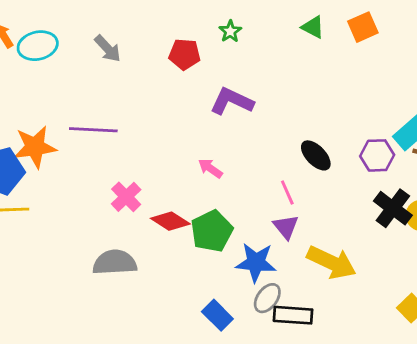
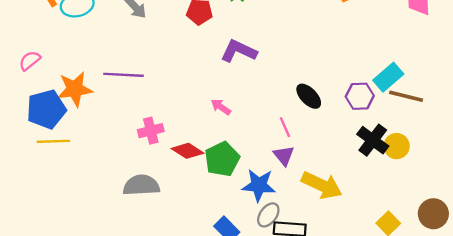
pink cross: (126, 197) -> (151, 131), turned 30

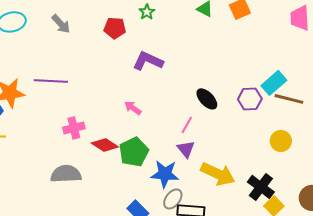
pink line: (285, 127) -> (187, 125), turned 54
black cross: (373, 140) -> (261, 187), moved

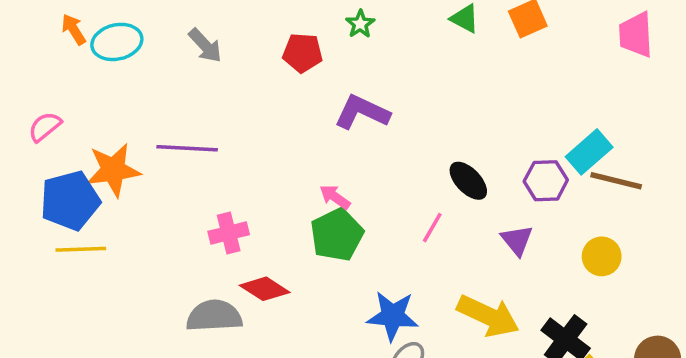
red diamond: (105, 145) -> (265, 289), moved
purple triangle: (186, 149) -> (517, 240), moved
green pentagon: (134, 152) -> (337, 235), moved

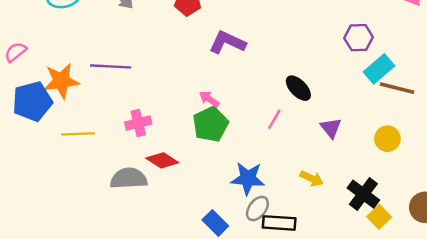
purple hexagon: (546, 181) -> (359, 38), moved
yellow line: (81, 249) -> (78, 134), moved
yellow arrow: (488, 316) -> (312, 178), size x0.6

